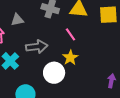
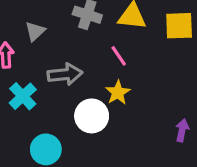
gray triangle: (17, 20) -> (35, 31), turned -32

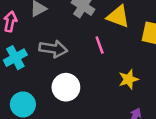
yellow star: (118, 93) -> (129, 79), moved

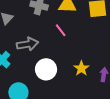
yellow star: (129, 79) -> (81, 68), moved

